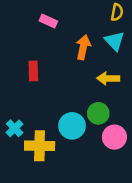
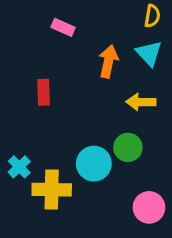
pink circle: (114, 137) -> (149, 207), moved

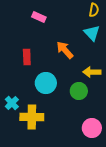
orange arrow: (108, 61) -> (65, 50), moved, turned -54
yellow arrow: (141, 102) -> (92, 72), moved
cyan circle: (94, 164) -> (46, 83), moved

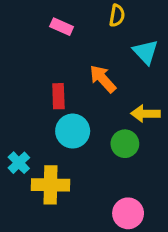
yellow semicircle: (94, 10) -> (117, 15), moved
red rectangle: (27, 57) -> (58, 96), moved
pink circle: (92, 128) -> (128, 213), moved

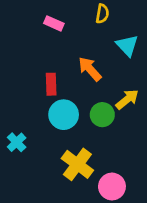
yellow arrow: (145, 114) -> (127, 99), turned 140
green circle: (125, 144) -> (102, 115), moved
yellow cross: (50, 185) -> (77, 164), moved, turned 36

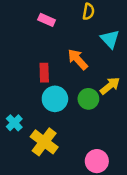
yellow cross: (77, 164) -> (44, 142), moved

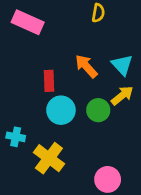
pink rectangle: (47, 20) -> (28, 22), moved, size x1.6
cyan triangle: (110, 39) -> (122, 65), moved
cyan cross: (14, 123) -> (16, 137), turned -35

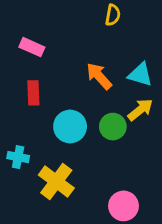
pink rectangle: (28, 22) -> (32, 47), moved, size x0.7
cyan triangle: (122, 65) -> (140, 75), turned -30
red rectangle: (49, 81) -> (33, 93), moved

